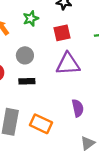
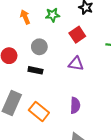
red square: (62, 33) -> (77, 35), turned -35
purple triangle: (68, 64) -> (76, 64), size x0.7

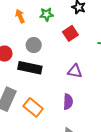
purple triangle: (76, 64) -> (75, 71), moved
black rectangle: (35, 70) -> (30, 68), size x1.6

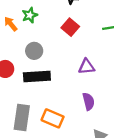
green star: (47, 14) -> (30, 15), moved

